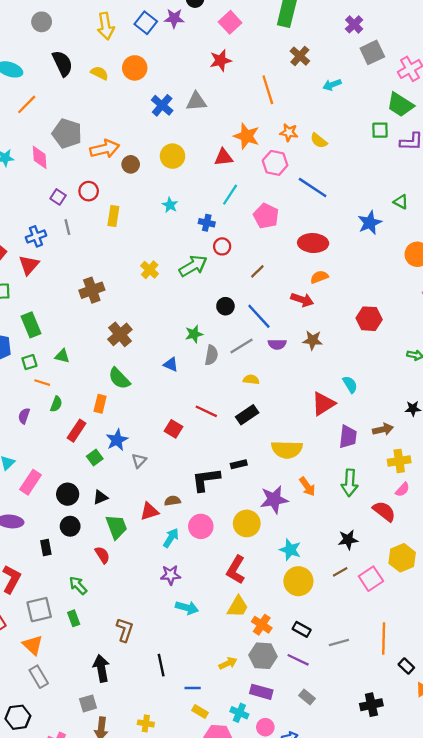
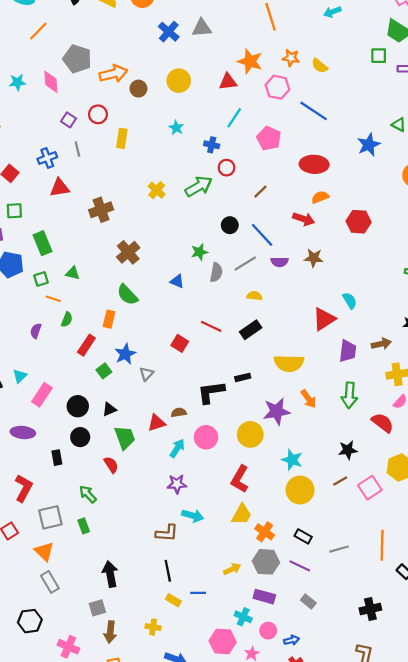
red triangle: (29, 265) -> (60, 188), moved, turned 40
red hexagon: (369, 319) -> (359, 222), moved
brown L-shape: (125, 630) -> (167, 533), moved, turned 75
yellow rectangle: (200, 711) -> (173, 600), moved

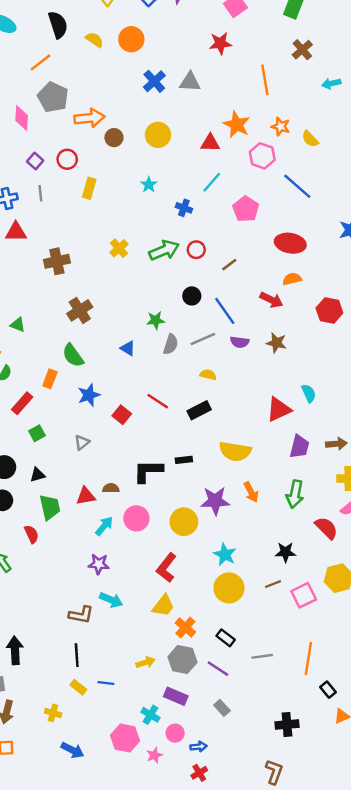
orange line: (38, 31) -> (41, 62), moved
red circle: (227, 168) -> (196, 250), moved
blue star: (125, 354) -> (89, 395), moved

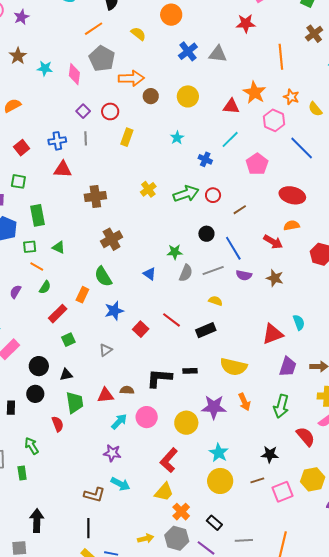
yellow semicircle: (94, 40) -> (138, 34), moved

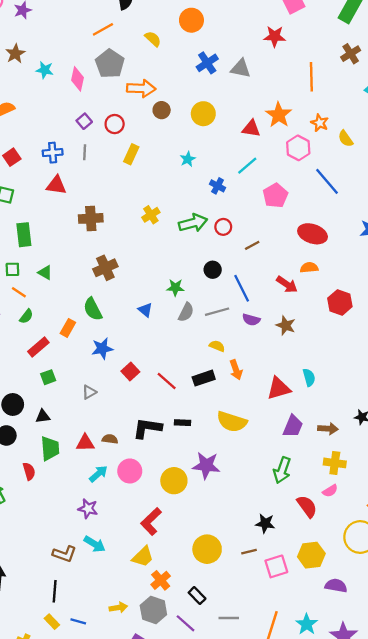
red line: (172, 320) -> (167, 381), moved
orange arrow: (244, 402) -> (236, 370), moved
cyan star: (219, 453) -> (307, 624), moved

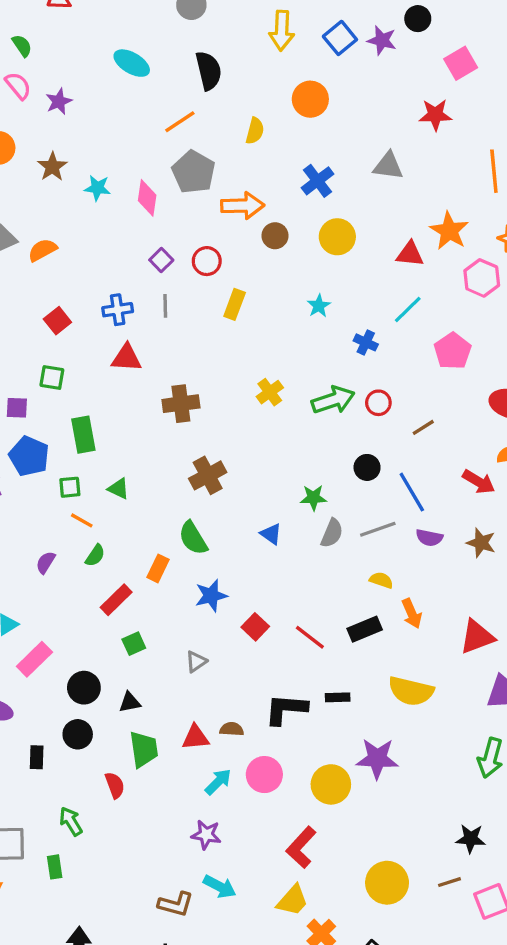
yellow semicircle: (153, 39) -> (255, 131), turned 66
blue cross: (207, 63) -> (318, 181), moved

